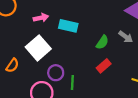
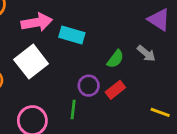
pink arrow: (41, 18) -> (37, 22), size x1.5
purple circle: (56, 73) -> (89, 86), moved

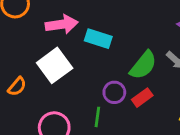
green semicircle: (115, 59) -> (143, 65), size x1.5

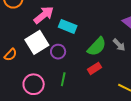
pink arrow: (62, 24) -> (44, 15), turned -35
purple circle: (114, 92) -> (58, 52), moved

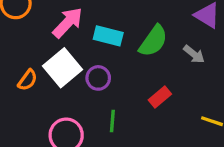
green semicircle: (97, 47) -> (153, 41), moved
orange semicircle: (10, 55) -> (28, 80), moved

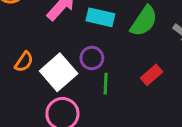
white square: (63, 68) -> (59, 72), moved
green line: (112, 121) -> (106, 84), moved

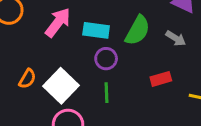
purple circle: (92, 58) -> (106, 59), moved
red rectangle: (152, 75) -> (161, 79), moved, turned 30

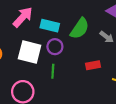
white square: (61, 86) -> (30, 52), moved, turned -35

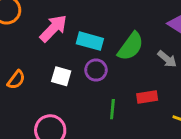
white square: (30, 52) -> (61, 76), size x0.6
green line: (53, 71) -> (112, 109), moved

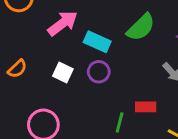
green semicircle: (131, 46) -> (141, 27), moved
green line: (112, 109) -> (120, 122), moved

